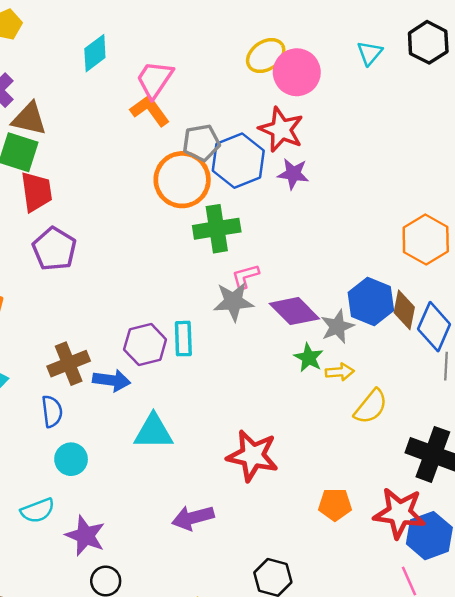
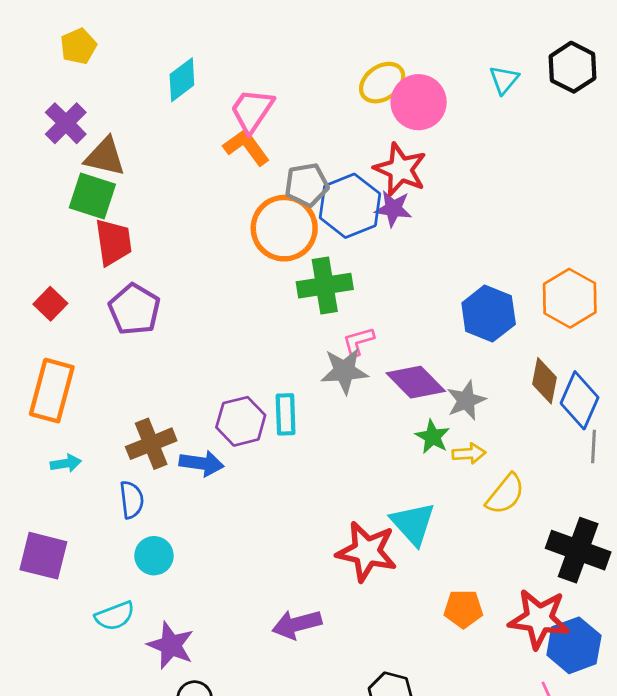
purple star: (293, 174) -> (393, 209), moved
blue hexagon: (371, 302) -> (489, 314), moved
cyan triangle: (153, 432) -> (413, 524), moved, turned 48

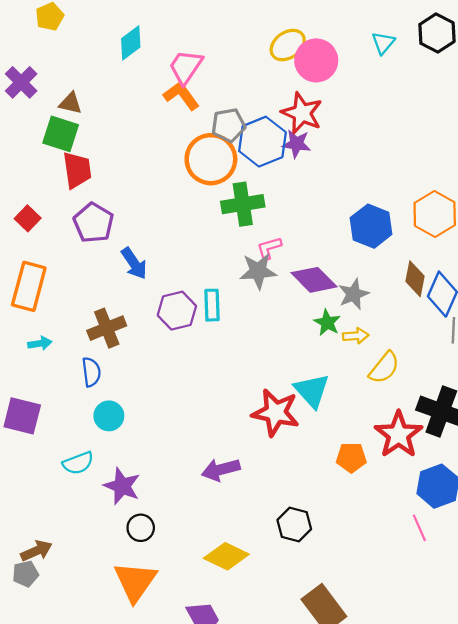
purple cross: (66, 123) -> (21, 82), moved
brown triangle: (105, 157) -> (70, 103), size x0.7
blue arrow: (202, 463) -> (134, 263), moved, turned 48
red star: (539, 619) -> (399, 435), moved, turned 30

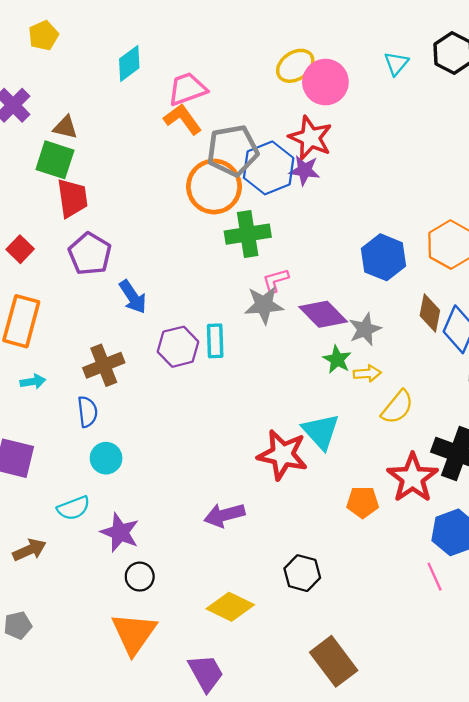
pink trapezoid: (186, 67) -> (187, 89), turned 36
gray pentagon: (228, 125) -> (233, 151), size x1.4
brown arrow: (36, 551) -> (29, 550), moved

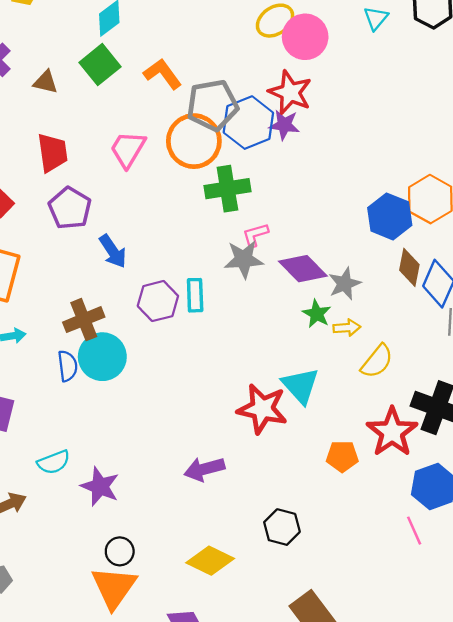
pink trapezoid: (187, 89) -> (128, 149), moved, turned -39
green square: (55, 160) -> (100, 65), moved, turned 33
blue hexagon: (383, 257) -> (390, 216), moved
cyan circle: (106, 458) -> (102, 357), moved, size x1.5
black circle: (140, 577) -> (120, 551), moved

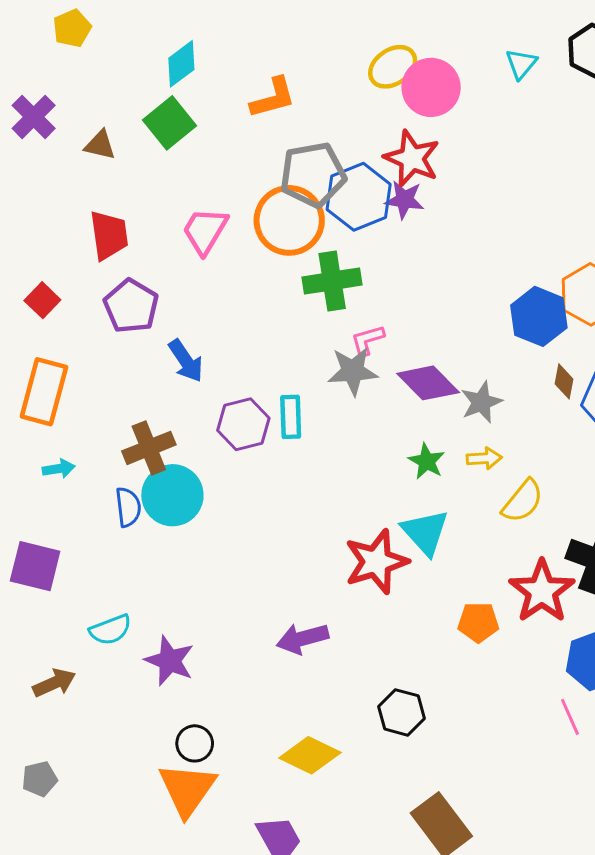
orange L-shape: (163, 74) -> (273, 98), moved, turned 111
brown diamond: (409, 267) -> (564, 381), size x0.7
green star: (317, 314) -> (427, 461), moved
red star: (262, 409) -> (376, 562), turned -30

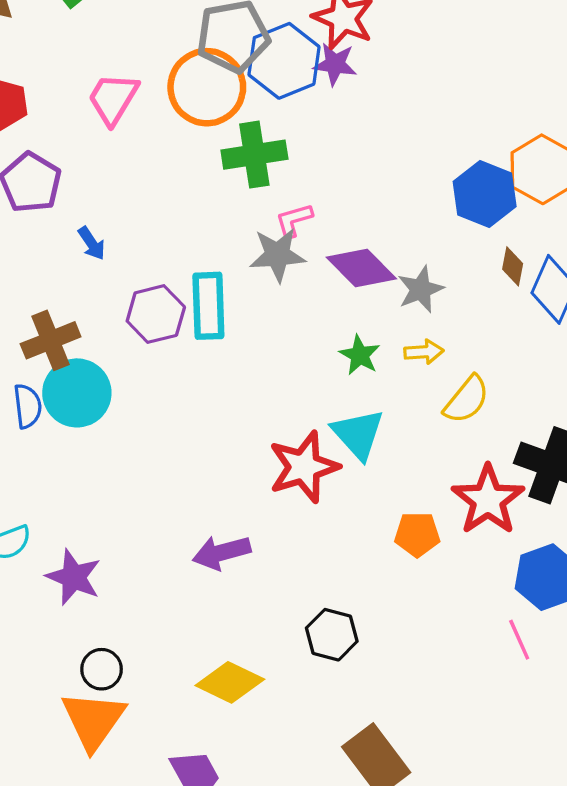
blue arrow: (186, 361) -> (92, 243), size x0.7
cyan rectangle: (291, 417) -> (208, 306), size x1.4

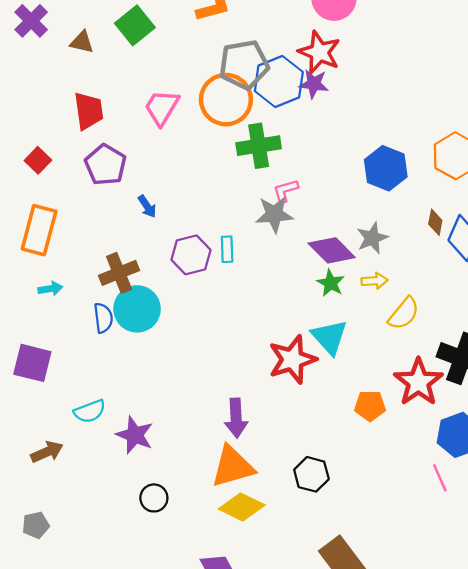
blue hexagon: (485, 194) -> (386, 168), moved
purple diamond: (361, 268) -> (332, 250), moved
cyan rectangle: (208, 306) -> (227, 249), size x0.6
purple arrow: (222, 552) -> (236, 418), turned -78
orange triangle: (93, 720) -> (233, 466), moved, turned 39

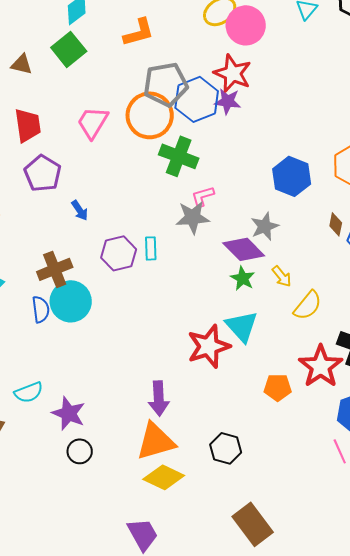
green cross: (259, 146) -> (179, 156), turned 30
gray star: (372, 238) -> (265, 226), moved
yellow arrow: (375, 281) -> (282, 276), turned 55
black circle: (154, 498) -> (80, 451), moved

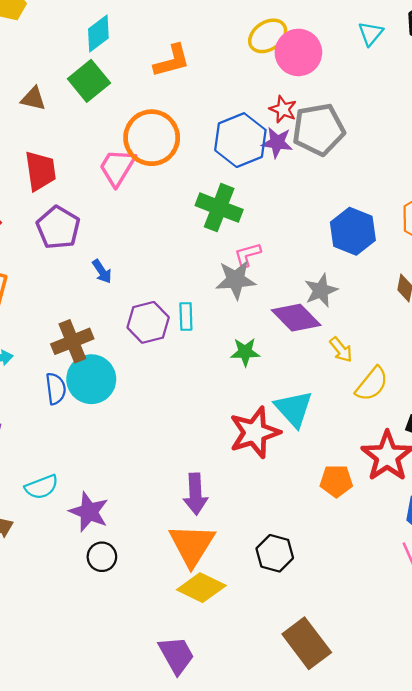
red star: (233, 73) -> (283, 109), size x0.6
gray pentagon: (166, 84) -> (319, 129), moved
orange circle: (150, 115) -> (152, 138), moved
green star: (243, 278) -> (245, 352), moved, turned -30
orange triangle: (156, 441) -> (192, 545), turned -42

